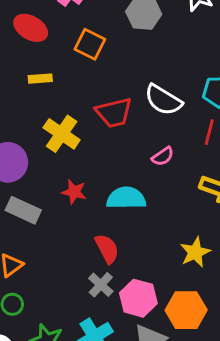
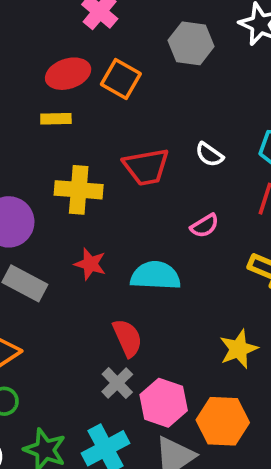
red ellipse: (31, 28) -> (68, 74), moved, turned -52
white semicircle: (163, 100) -> (209, 155), size x0.6
yellow cross: (62, 134) -> (79, 190), turned -33

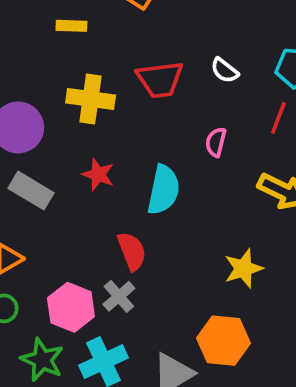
pink semicircle: (205, 226) -> (216, 142), turned 132
cyan semicircle: (155, 276) -> (163, 190), turned 96
pink hexagon: (164, 403) -> (71, 307), moved

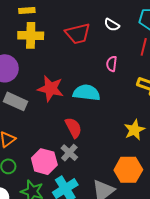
yellow cross: (91, 99) -> (31, 35), moved
red star: (98, 174) -> (51, 89), size x1.5
cyan semicircle: (163, 190) -> (87, 93), turned -88

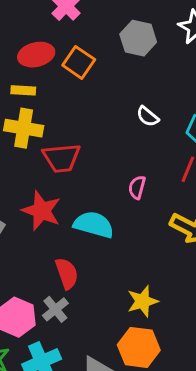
white semicircle: (112, 25) -> (148, 116), moved
red trapezoid: (78, 34) -> (61, 158), moved
yellow star: (134, 130) -> (143, 301), moved

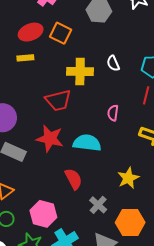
white semicircle: (148, 116) -> (113, 63), turned 35
yellow cross: (24, 128) -> (80, 71), moved
yellow star: (143, 301) -> (128, 178), moved
gray cross: (55, 309) -> (98, 205), moved

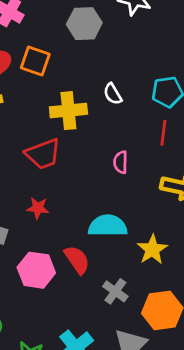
red star: (50, 139) -> (38, 208), size x0.6
cyan semicircle: (87, 143) -> (108, 226), moved
pink hexagon: (43, 214) -> (36, 270), moved

